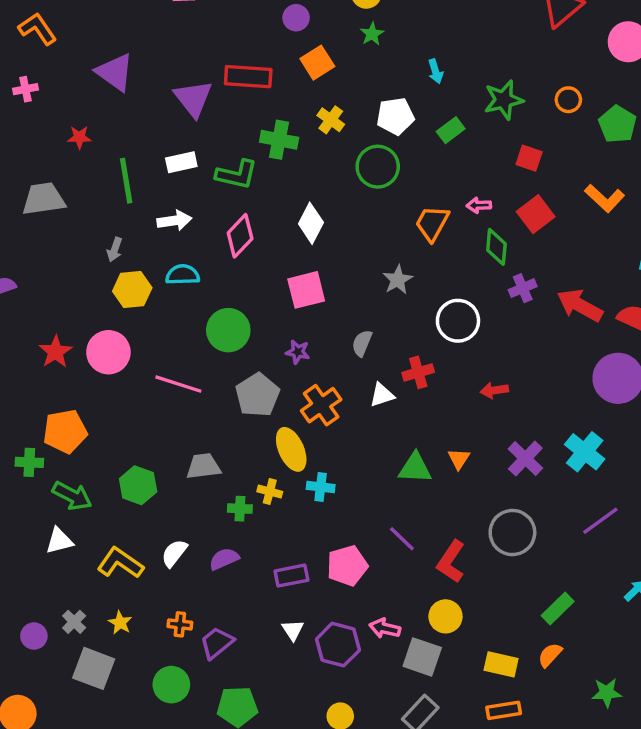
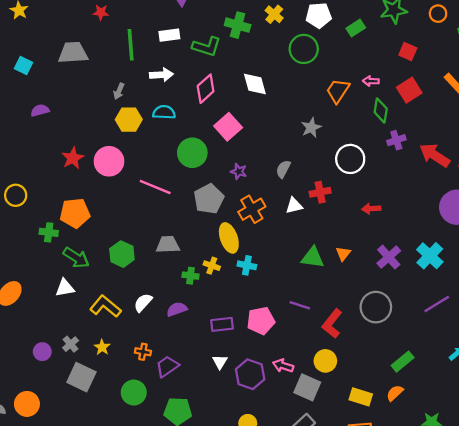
white diamond: (311, 223) -> (255, 84), turned -48
pink square: (306, 290) -> (228, 127), moved, turned -32
purple line: (402, 539) -> (300, 305), turned -30

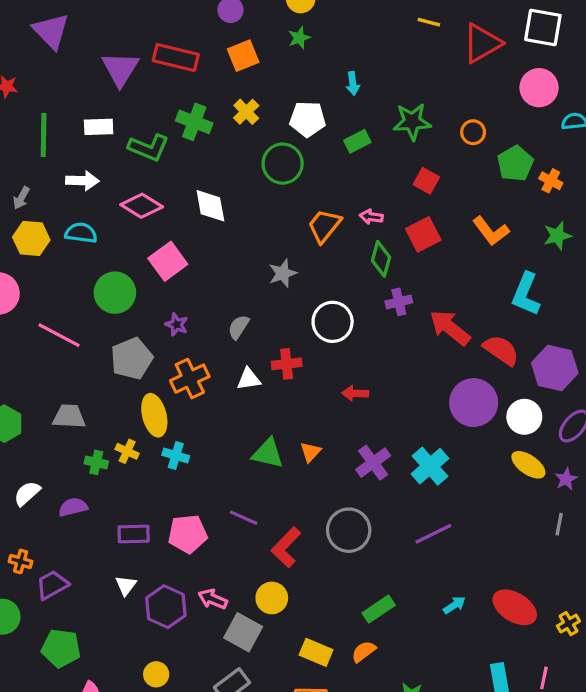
pink diamond: (206, 89) -> (142, 206), turned 68

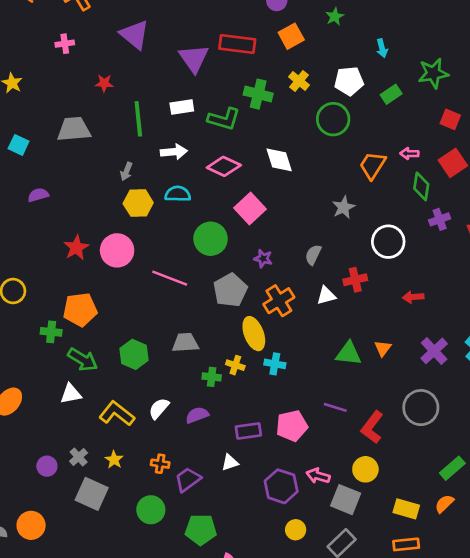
white triangle: (126, 585) -> (230, 463), moved, turned 42
yellow circle: (156, 674) -> (296, 530), moved

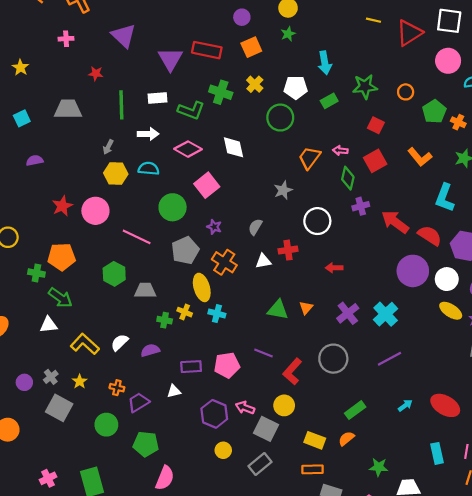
cyan arrow: (382, 48) -> (325, 63), size x1.5
cyan square: (19, 145) -> (22, 118), turned 35
orange cross: (279, 301) -> (224, 262), turned -30
green hexagon: (134, 354) -> (114, 274), moved

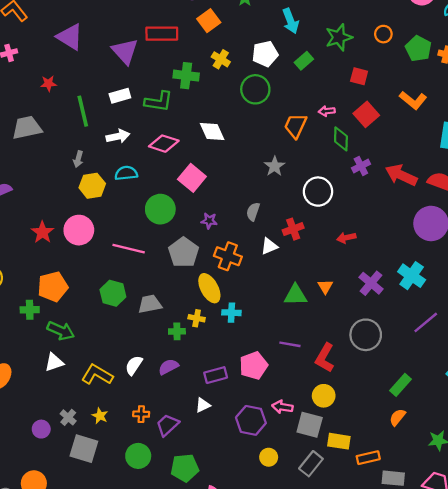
yellow rectangle: (315, 440) -> (339, 441), moved

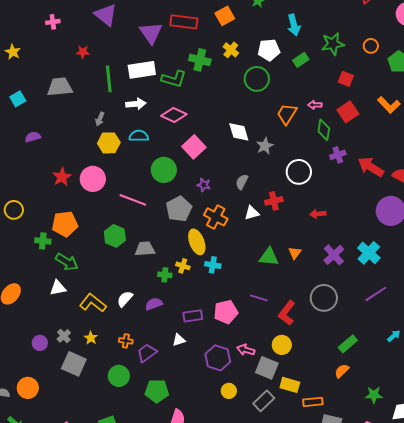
white rectangle: (120, 96) -> (142, 70), size x1.5
white diamond: (212, 131) -> (239, 132), moved

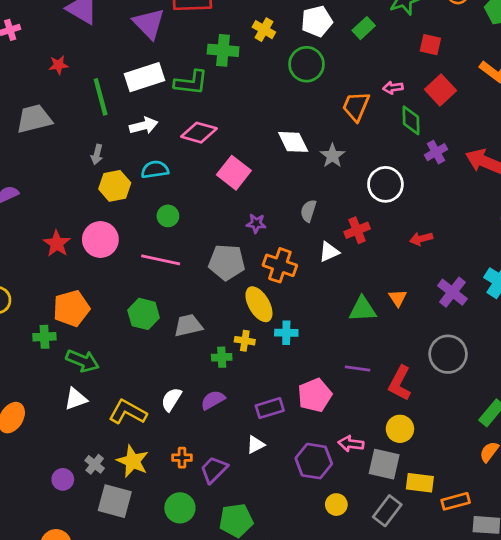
green circle: (164, 170) -> (168, 216), moved, size x0.6
gray pentagon: (179, 209) -> (227, 262), turned -30
yellow star: (91, 338) -> (133, 461), size x1.6

